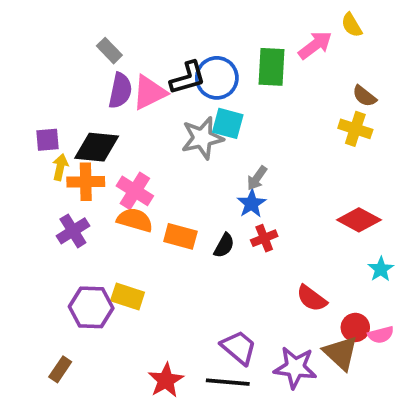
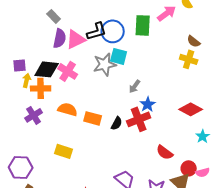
pink cross: (135, 191) -> (68, 71), moved
blue star: (251, 204) -> (148, 104), moved
red cross: (264, 238) -> (139, 119), size x1.6
purple hexagon: (91, 307) -> (21, 167), moved

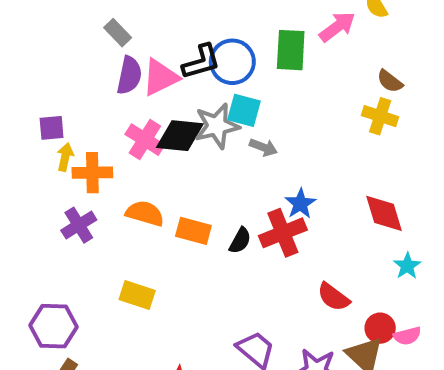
black diamond: (47, 69) -> (180, 136), moved
gray arrow: (135, 86) -> (263, 147), moved, turned -104
red diamond: (191, 109) -> (384, 213), turned 45

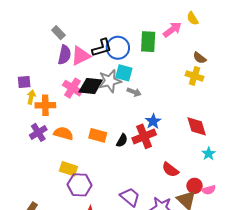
orange semicircle: (145, 213) -> (63, 133), moved
purple hexagon: (54, 326) -> (80, 185), moved

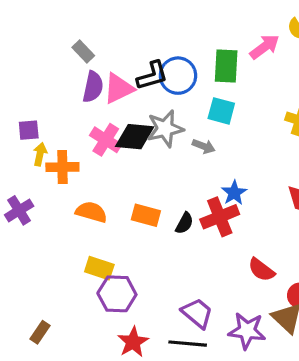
cyan square: (124, 73) -> (221, 111), moved
purple cross: (38, 132) -> (19, 210), moved

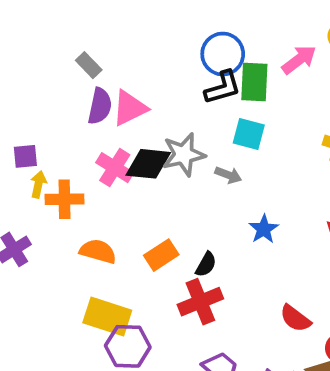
black L-shape: (152, 76) -> (223, 88), moved
blue circle: (178, 76) -> (223, 54), moved
orange rectangle: (146, 215) -> (161, 255), turned -48
red cross: (220, 217) -> (200, 302), moved
yellow rectangle: (99, 268) -> (107, 317), size x1.4

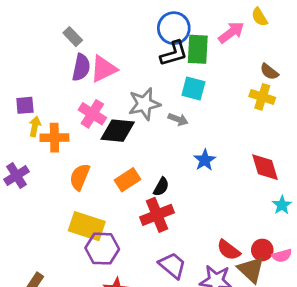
black diamond: (148, 164) -> (118, 131), moved
orange semicircle: (98, 251) -> (80, 177), turned -84
red semicircle: (295, 318) -> (229, 250), moved

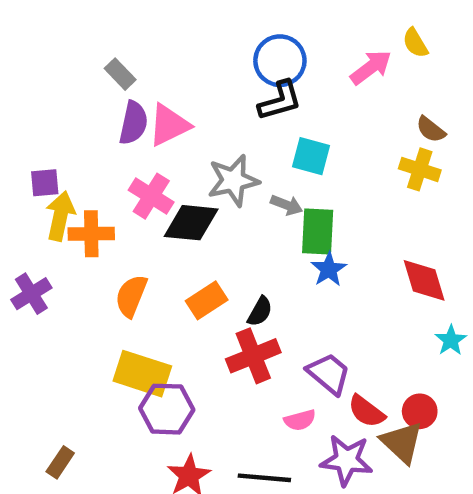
green rectangle: (198, 49) -> (318, 232), moved
yellow arrow: (35, 126) -> (60, 216), size x1.5
pink semicircle: (282, 256) -> (300, 420), moved
purple trapezoid: (172, 265) -> (329, 374), moved

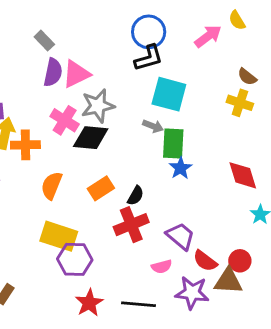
cyan square: (311, 156) -> (169, 94), size x1.4
gray star: (233, 181) -> (98, 106), moved
brown triangle: (402, 442) -> (228, 281), turned -40

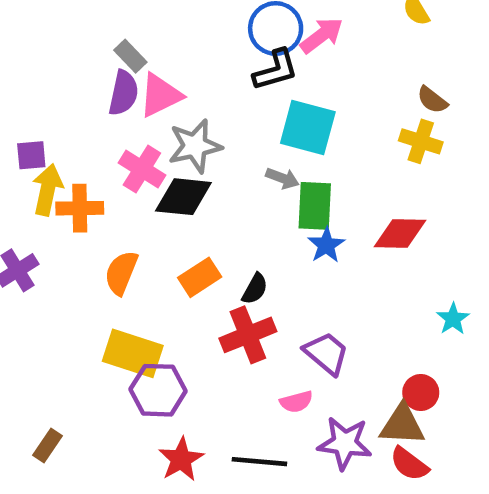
pink arrow: (208, 36) -> (322, 35), moved
gray rectangle: (44, 41) -> (130, 56), moved
red diamond: (243, 175) -> (400, 234), moved, turned -72
red semicircle: (205, 261) -> (409, 464), moved

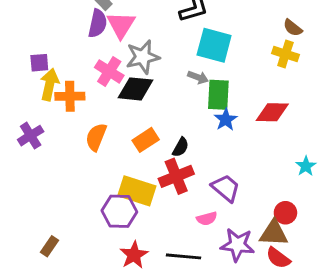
pink triangle: (160, 95) -> (121, 25), turned -32
yellow rectangle: (133, 353) -> (137, 191), moved

